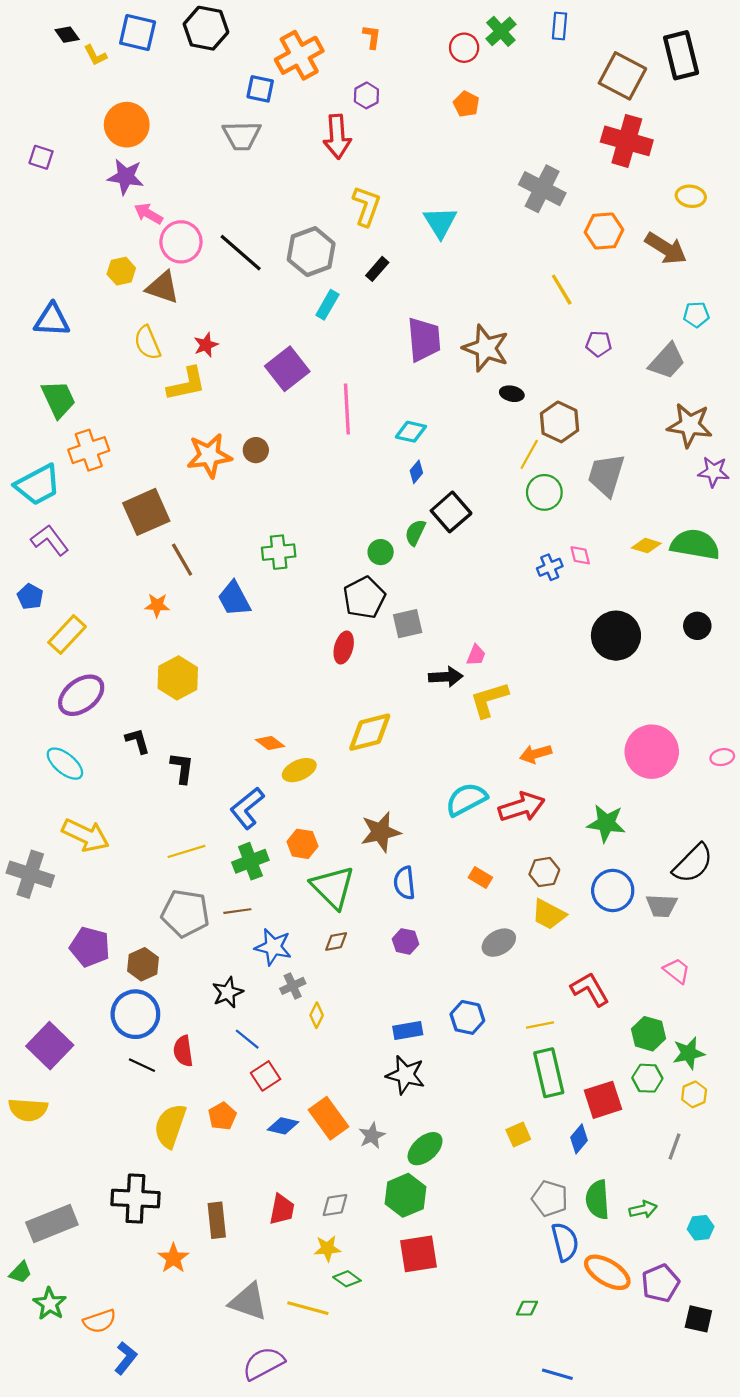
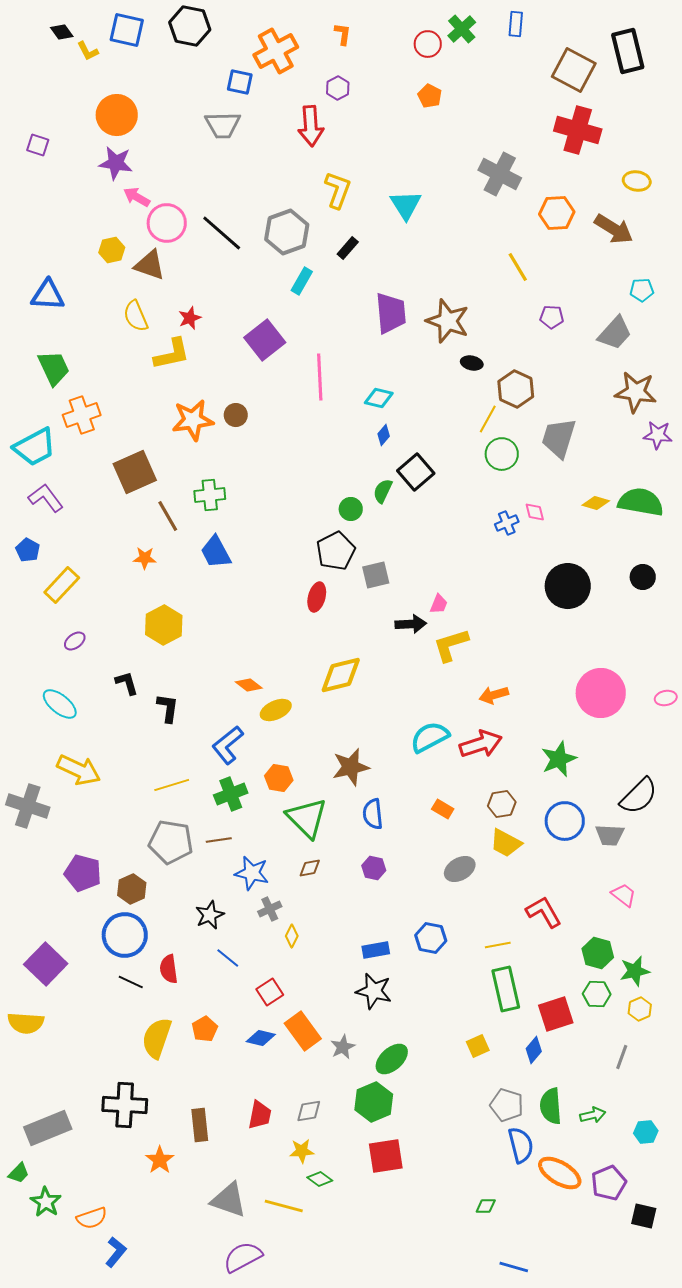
green cross: (279, 552) -> (210, 495), moved
purple ellipse: (81, 695) -> (75, 641), size x0.5
green star: (606, 823) -> (559, 759), turned -30
red square: (266, 1076) -> (270, 992), moved

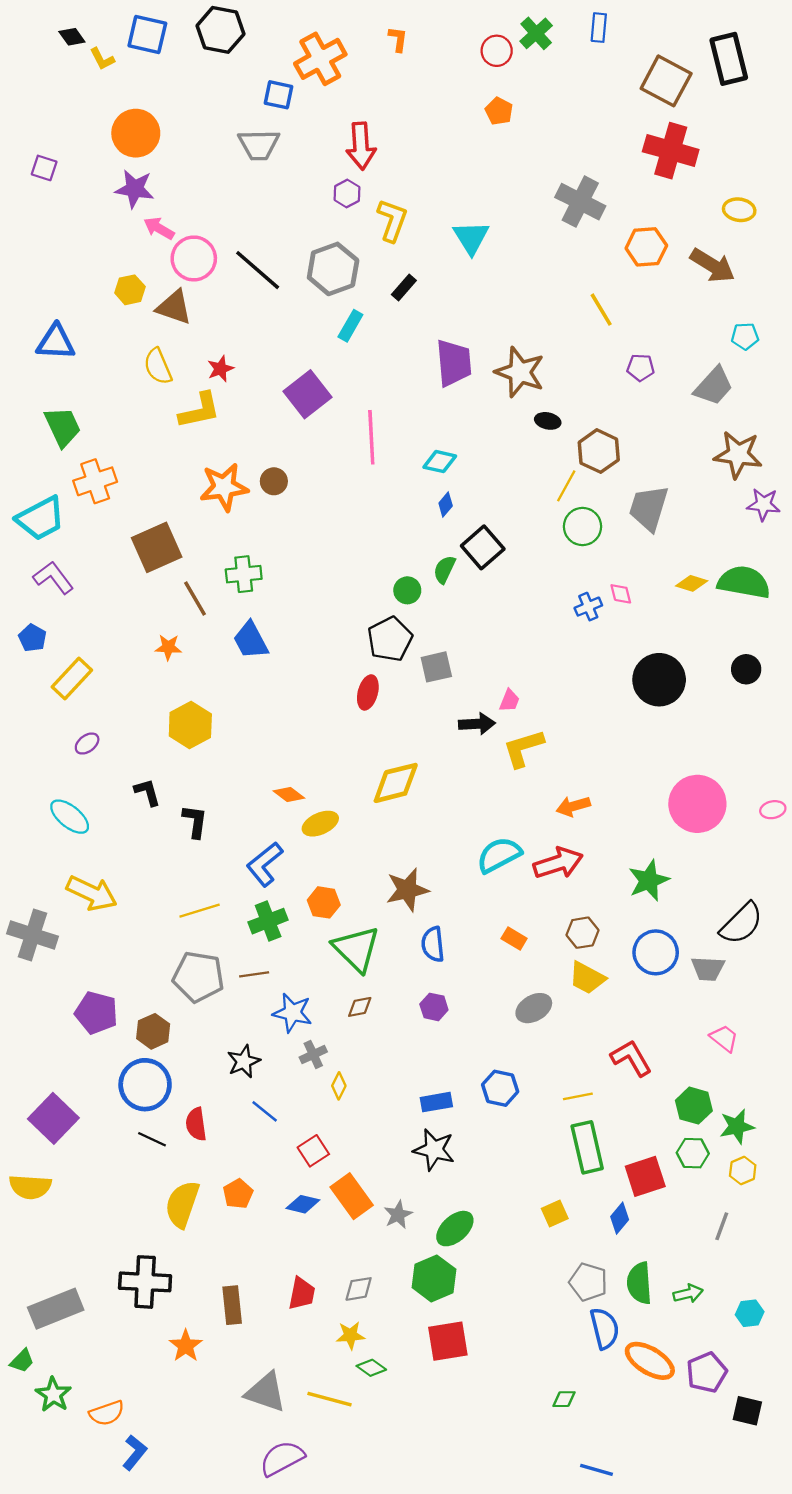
purple hexagon: (338, 88) -> (347, 193), moved

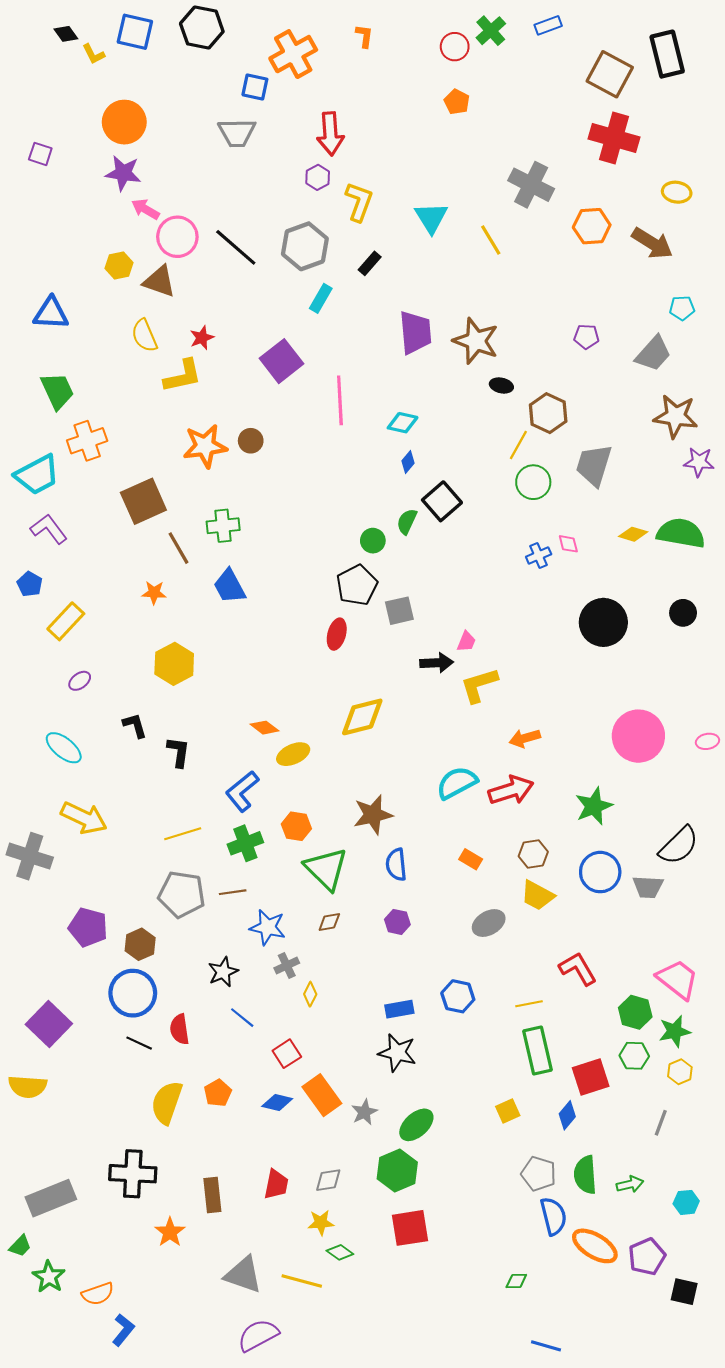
blue rectangle: (599, 28) -> (548, 25), turned 65
yellow line: (601, 310) -> (491, 240), moved
pink trapezoid: (724, 1038) -> (678, 979), moved, size x1.6

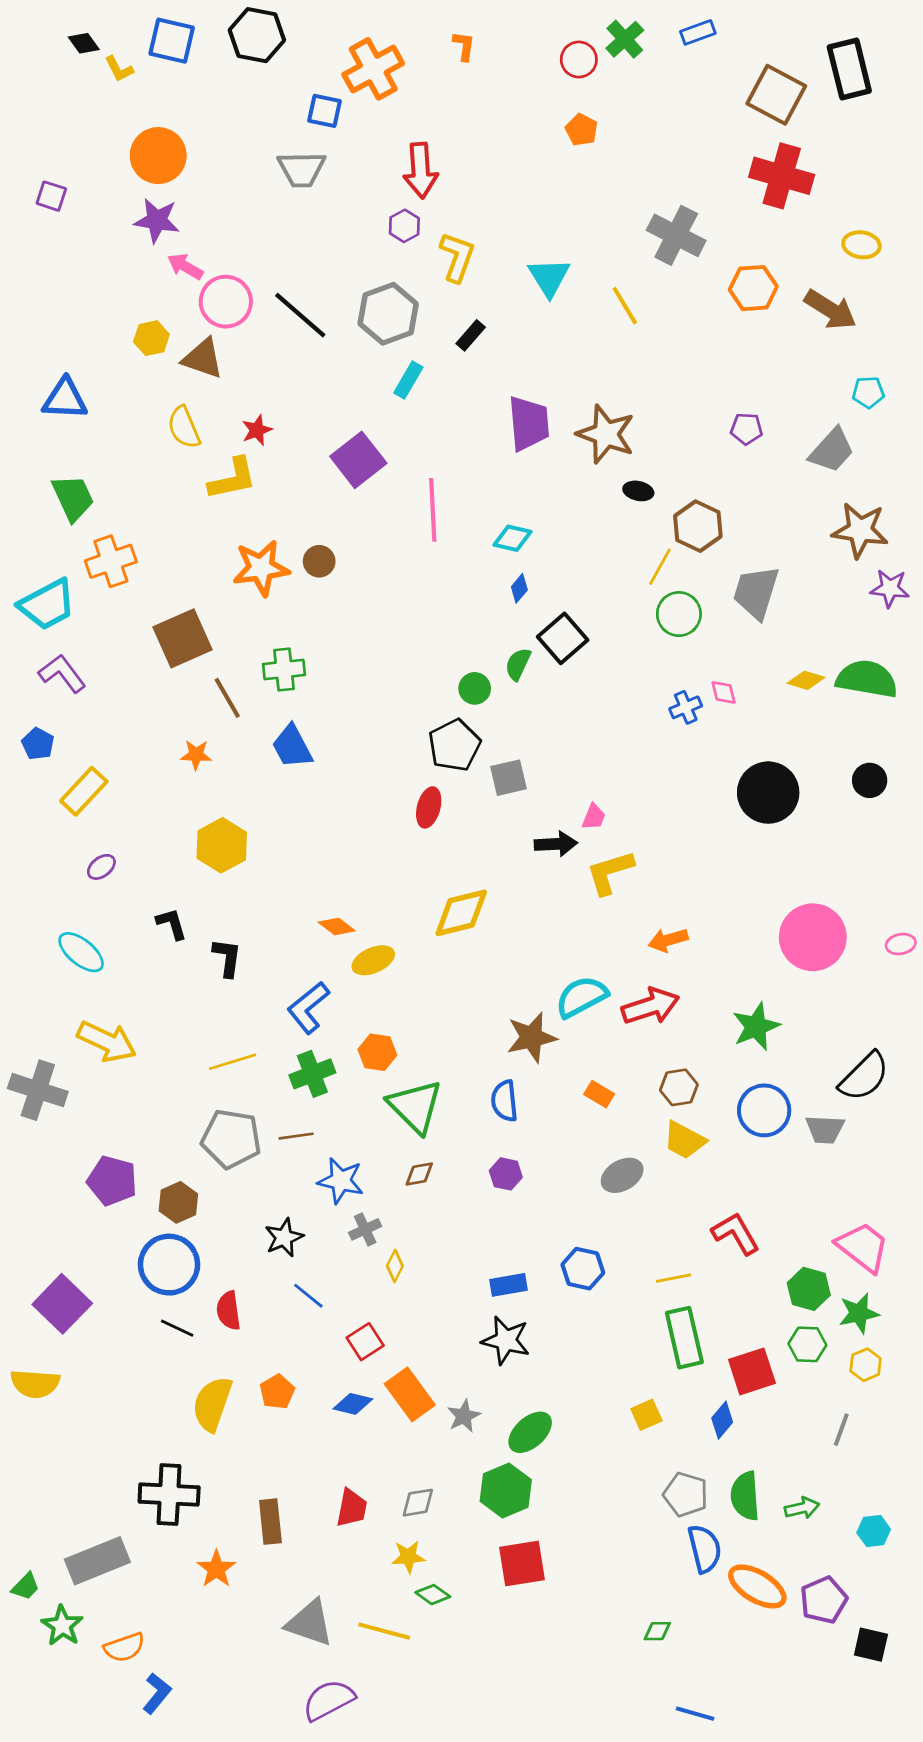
brown star: (373, 815) -> (531, 1037), moved
gray rectangle: (51, 1198) -> (97, 1561), moved

